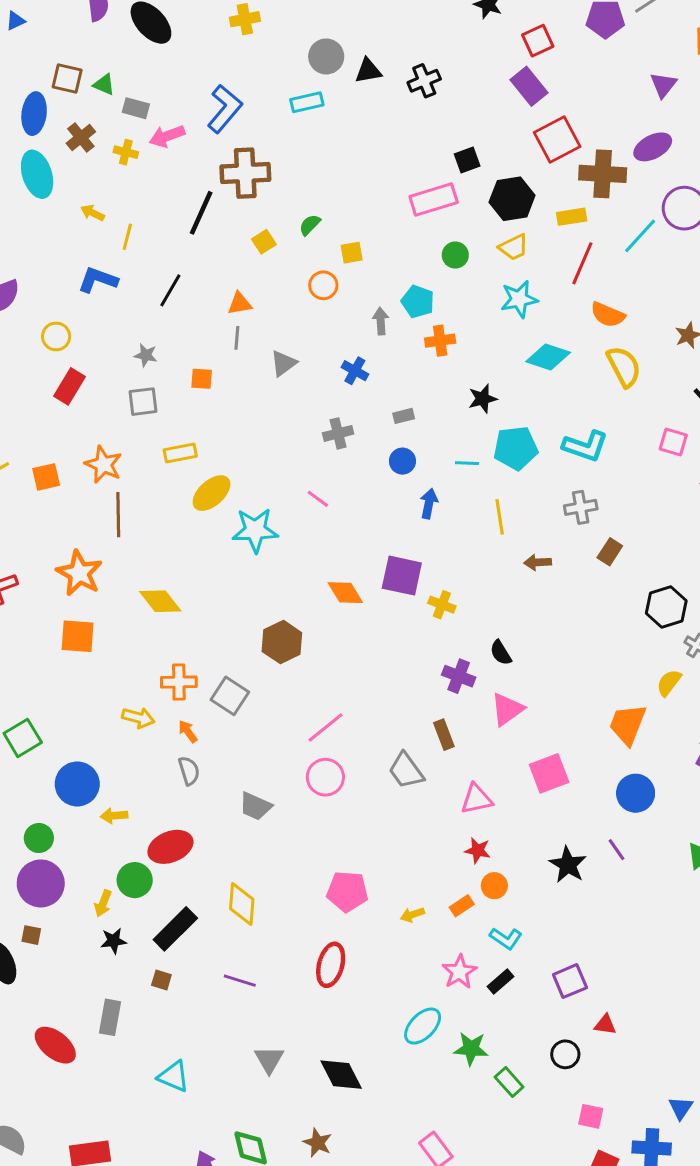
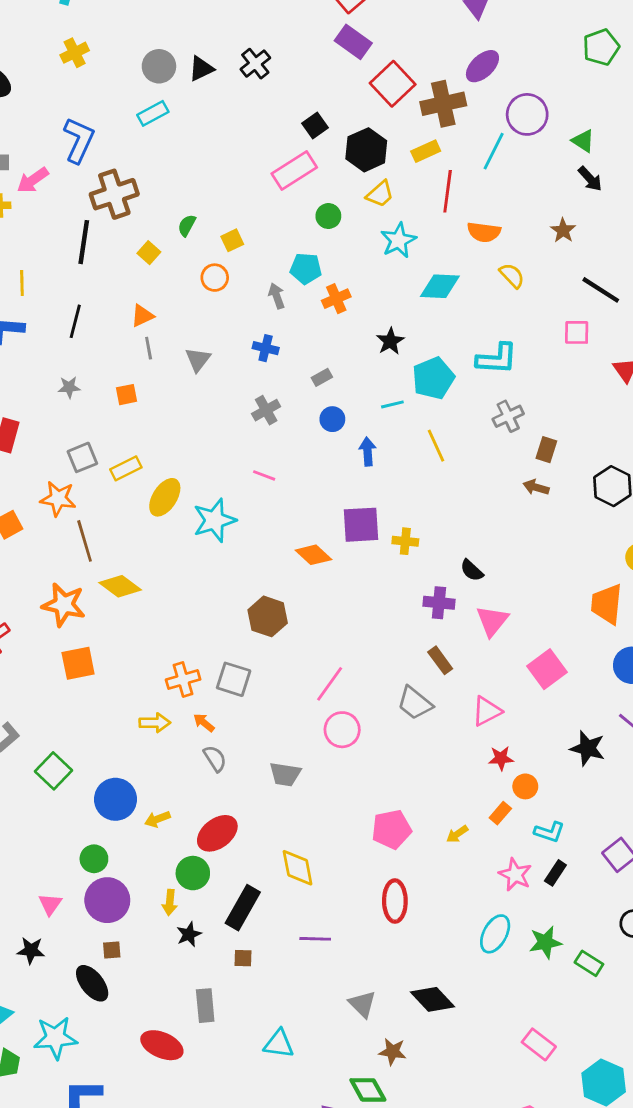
yellow semicircle: (624, 366) -> (512, 276), size x0.7
gray square: (143, 402) -> (82, 457), moved
brown arrow: (538, 562) -> (536, 487), moved, turned 35
yellow diamond: (160, 601) -> (120, 586), moved
brown star: (318, 1143) -> (393, 1052), moved

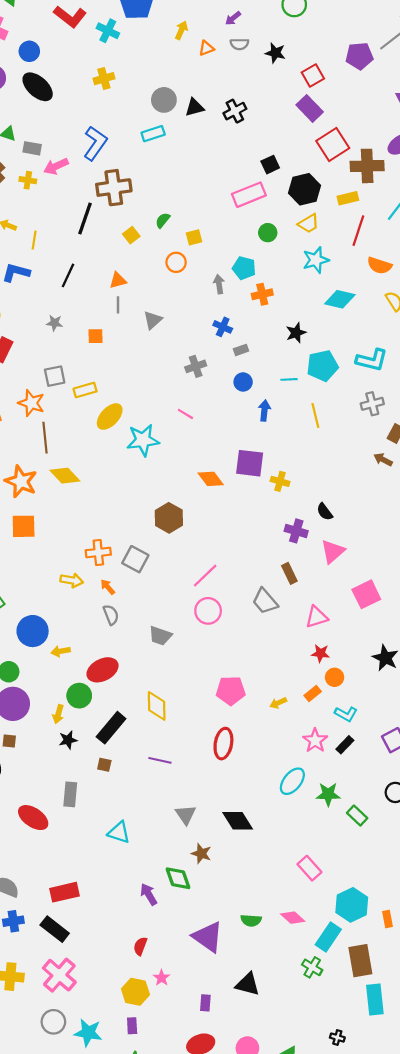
blue cross: (266, 348) -> (223, 327), moved

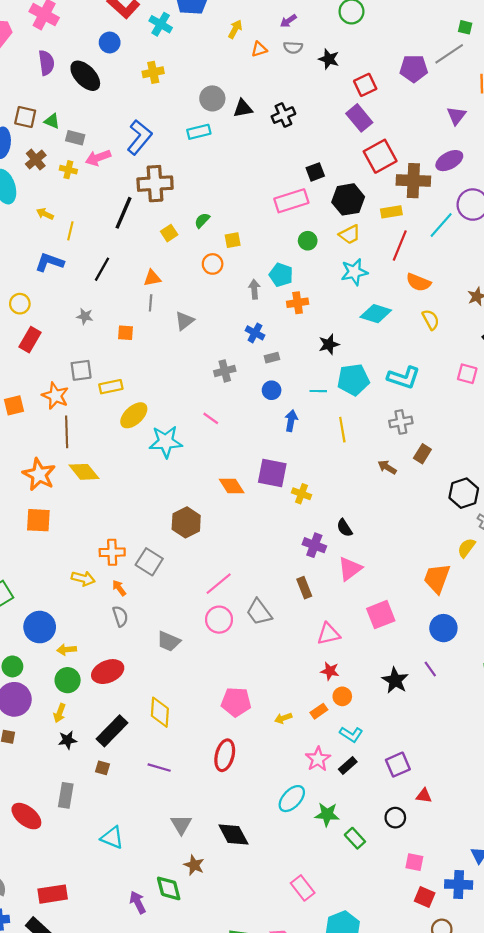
blue circle: (29, 51) -> (110, 43), moved
brown arrow: (383, 460) -> (387, 467), moved
gray trapezoid: (265, 601) -> (259, 612), moved
green circle: (79, 696) -> (68, 680), moved

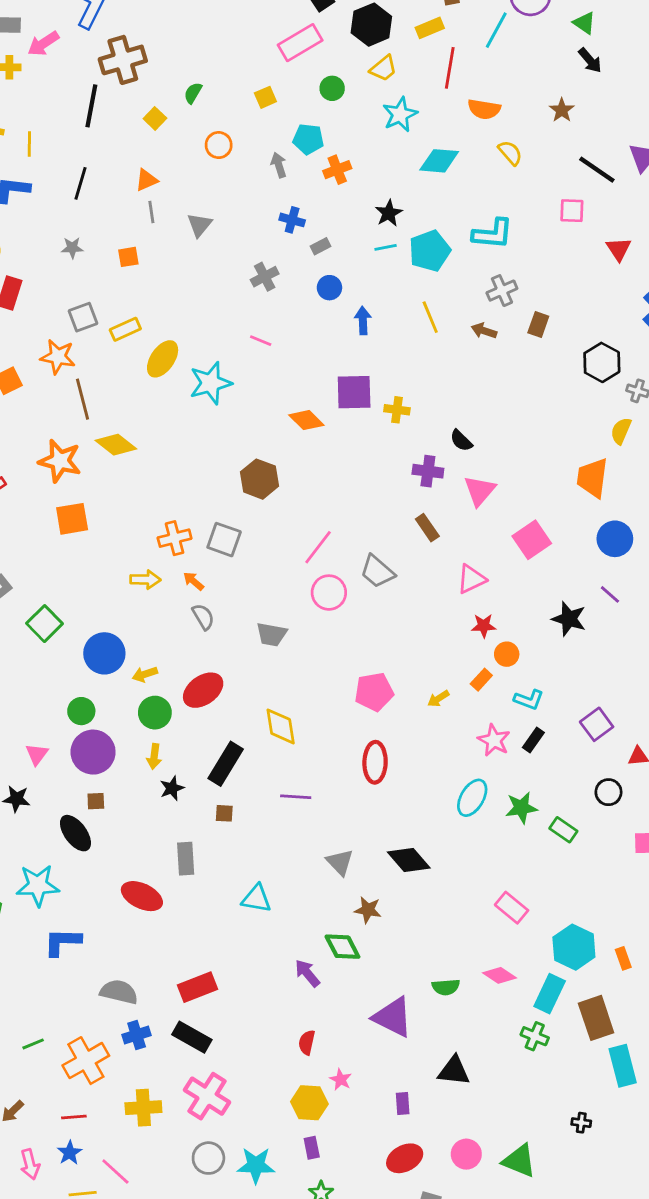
yellow square: (233, 240) -> (265, 97), moved
cyan line: (318, 391) -> (386, 247), moved
brown arrow: (387, 467) -> (484, 331), moved

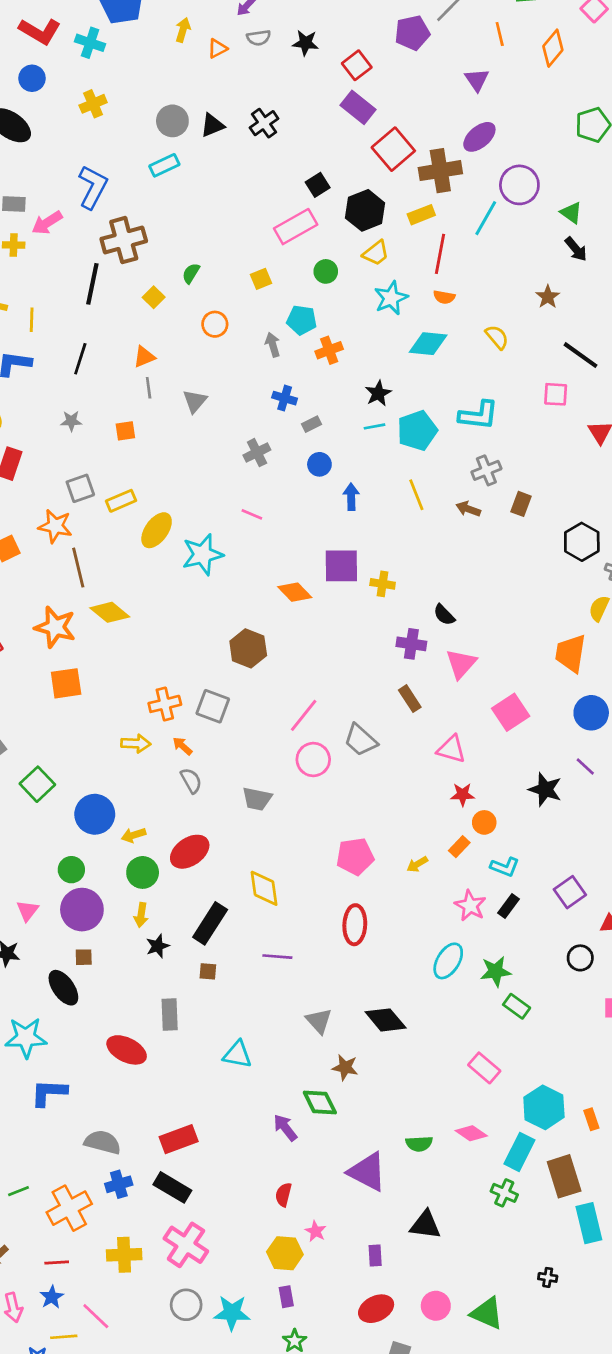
orange semicircle: (484, 109) -> (444, 297), moved, size x0.7
pink triangle: (471, 579) -> (451, 749), turned 40
green rectangle: (563, 830) -> (517, 1006), moved

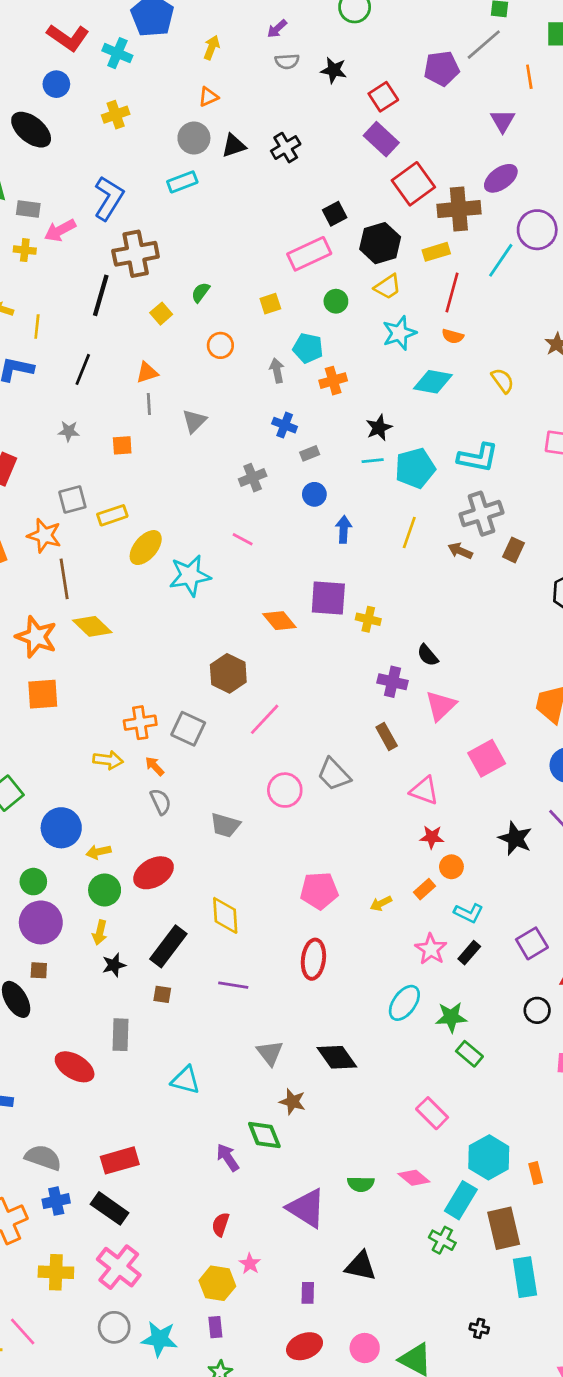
orange triangle: (217, 48) -> (208, 97), moved
gray cross: (486, 470) -> (481, 514), size x1.4
yellow line: (416, 495) -> (409, 532), turned 36
pink line: (304, 715) -> (265, 719), moved

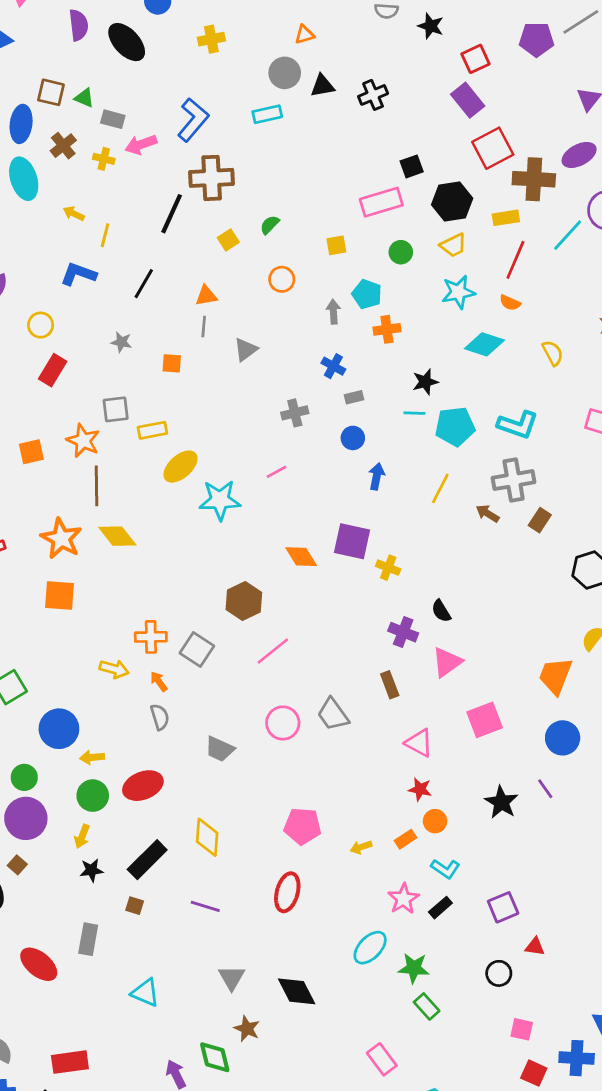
pink line: (243, 539) -> (276, 472), turned -65
brown square: (39, 970) -> (17, 865), turned 30

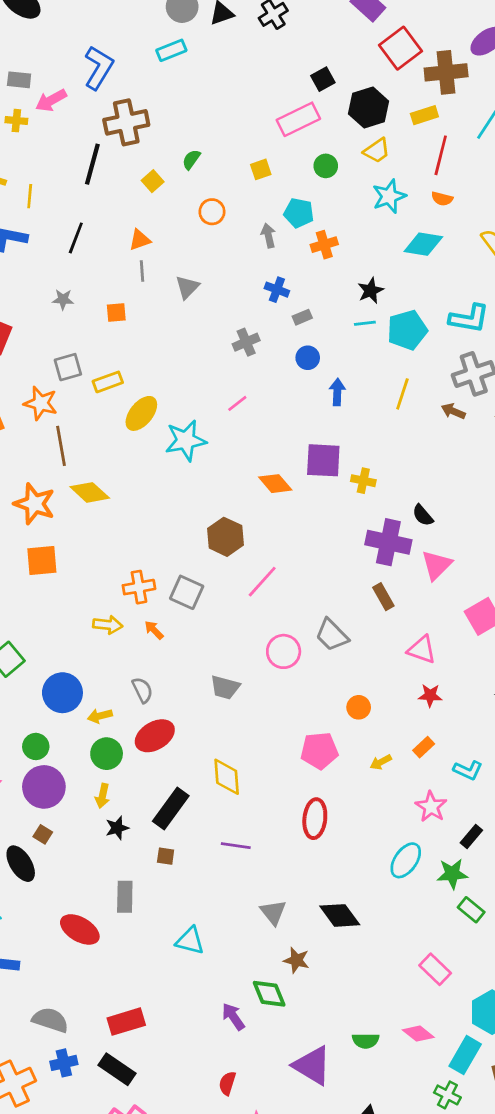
purple cross: (403, 632) -> (388, 542), size x1.5
gray semicircle: (160, 717) -> (142, 690), moved
orange circle: (435, 821) -> (359, 707), moved
black rectangle: (440, 908) -> (471, 836), moved

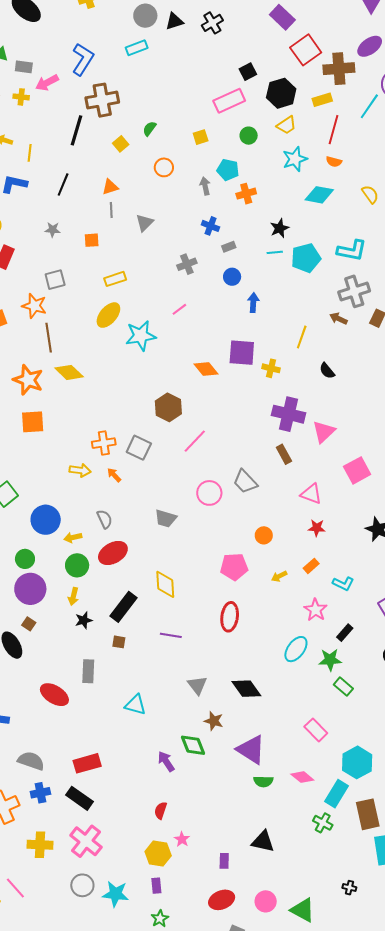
yellow rectangle: (108, 382) -> (115, 279), moved
yellow line: (402, 394) -> (302, 337), moved
black semicircle: (423, 515) -> (327, 371), moved
purple triangle: (312, 1066) -> (251, 750), moved

